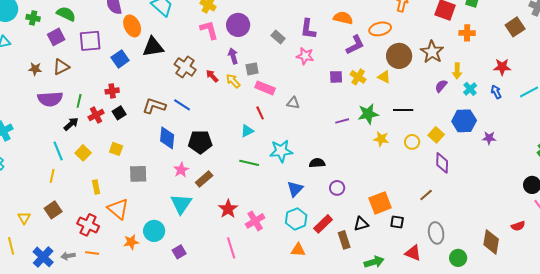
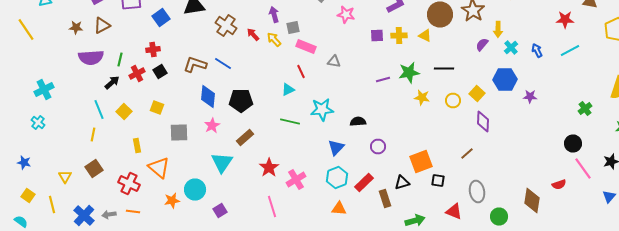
red star: (502, 67) -> (565, 20), moved
yellow cross: (358, 77) -> (399, 36), turned -35
pink star: (181, 170) -> (212, 126), moved

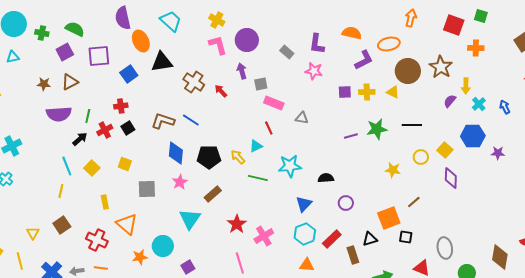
yellow arrow: (274, 40) -> (238, 157), moved
yellow star: (422, 98) -> (393, 170), moved
brown line: (467, 154) -> (414, 202), moved

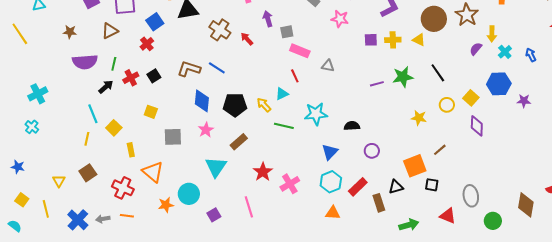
brown triangle: (70, 82) -> (110, 31), moved
red cross: (121, 106) -> (147, 44), moved, turned -32
black line: (412, 125) -> (438, 73), turned 54
yellow square: (92, 168) -> (114, 128), moved
pink line: (240, 263) -> (249, 207), moved

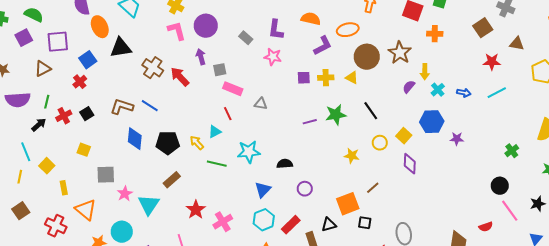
red arrow: (247, 39) -> (180, 77), size x1.5
blue arrow: (531, 55) -> (464, 93), turned 128
pink star: (206, 130) -> (125, 194), moved

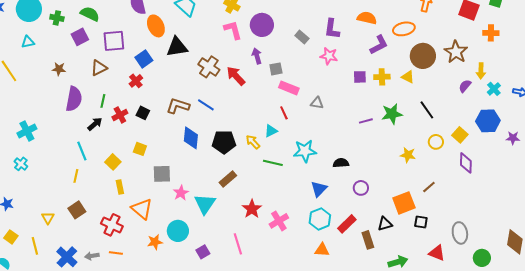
purple semicircle: (18, 100) -> (74, 99), turned -75
black square: (87, 114) -> (143, 113), turned -32
yellow square: (47, 166) -> (113, 162), moved

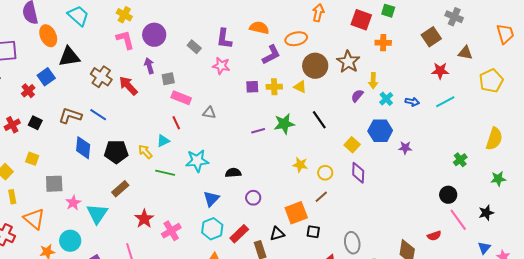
blue square: (144, 59) -> (46, 77), moved
yellow circle: (436, 142) -> (325, 173), moved

